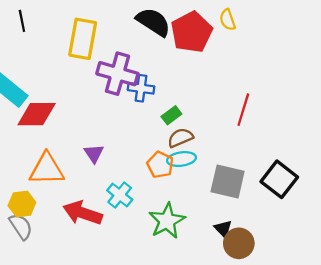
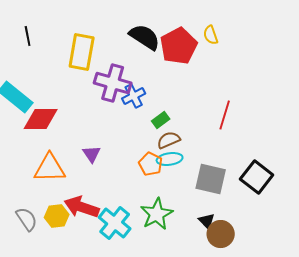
blue cross: (141, 88) -> (134, 96), turned -35
cyan cross: (120, 195) -> (115, 223), moved, size x1.4
yellow hexagon: (22, 204) -> (57, 216), moved

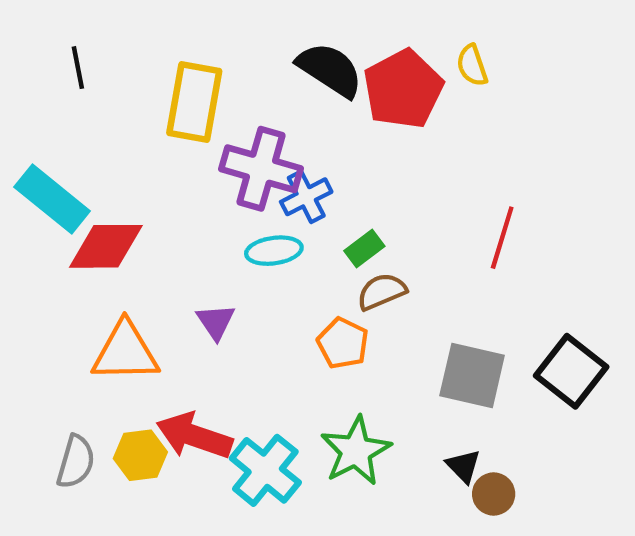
cyan ellipse: (170, 159) -> (274, 251), moved
gray semicircle: (27, 219) -> (76, 462), turned 50
brown circle: (221, 234) -> (494, 494), size x0.7

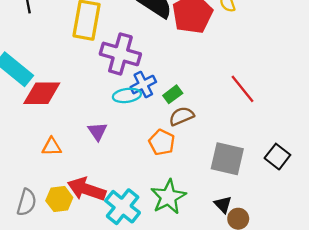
blue cross: (306, 197) -> (143, 85), moved
red line: (502, 238) -> (243, 89), turned -56
orange triangle: (125, 352) -> (52, 147), size x0.6
black square: (571, 371) -> (277, 157), size x0.7

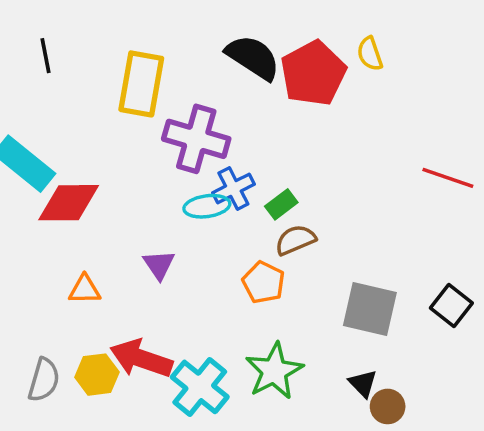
red line: (243, 89) -> (448, 178), moved, turned -32

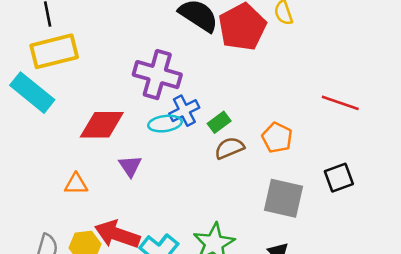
yellow rectangle: (141, 84) -> (54, 51), moved, turned 66
red diamond: (69, 203) -> (102, 125), moved
orange pentagon: (264, 282) -> (277, 138), moved
black square: (451, 305) -> (339, 178), moved, turned 32

